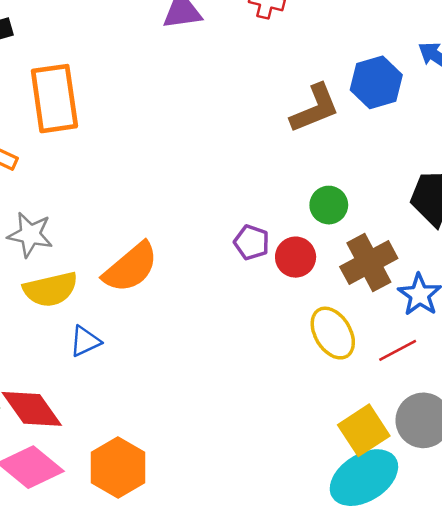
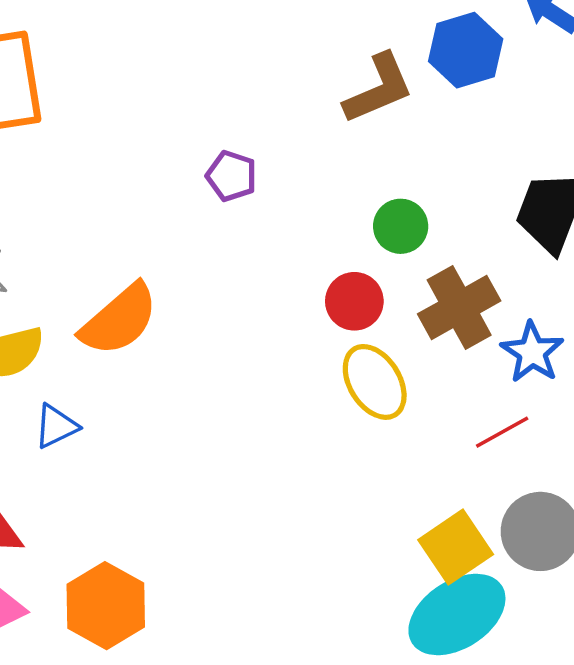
purple pentagon: (252, 242) -> (232, 176), moved
yellow ellipse: (333, 333) -> (375, 382), moved

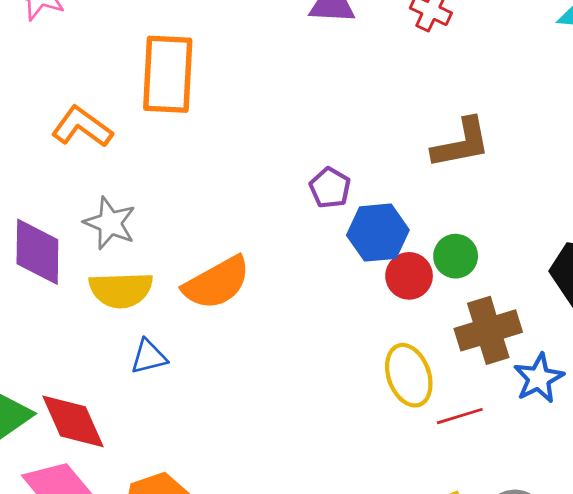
blue hexagon: (466, 50) -> (378, 233), moved
red circle: (354, 301) -> (409, 276), moved
red line: (502, 432) -> (460, 416), moved

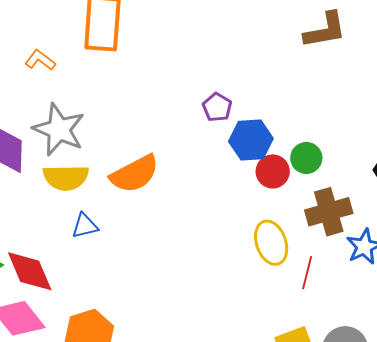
orange L-shape: (82, 127) -> (40, 60), size x0.7
brown L-shape: (461, 143) -> (325, 30), moved
gray star: (110, 223) -> (59, 130), size x1.4
red line: (460, 416) -> (307, 273), turned -60

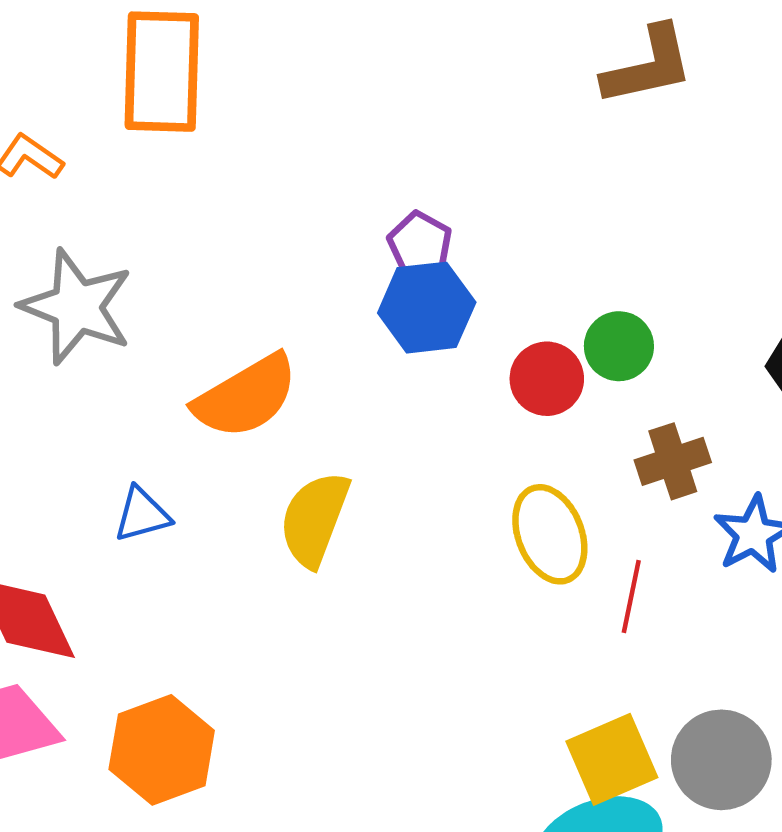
blue hexagon: (251, 140) -> (427, 308), moved
yellow semicircle: (66, 178) -> (315, 519), moved, turned 114
brown cross: (329, 212) -> (673, 461), size x0.7

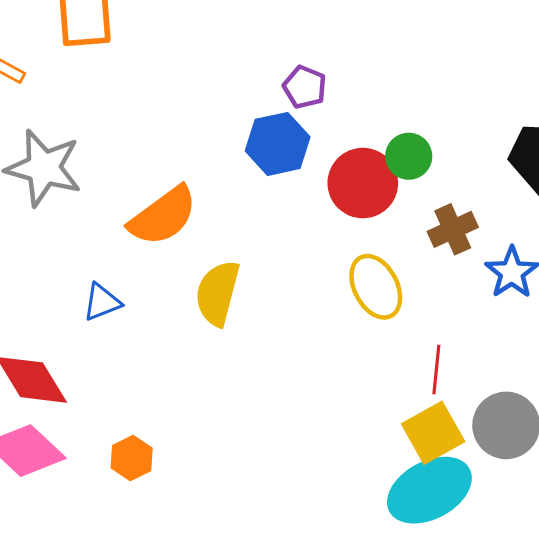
purple pentagon: (420, 244) -> (305, 87), moved
red circle: (547, 379) -> (363, 183), size x1.4
red line: (631, 596) -> (436, 369), moved
orange hexagon: (162, 750) -> (132, 458), size x0.6

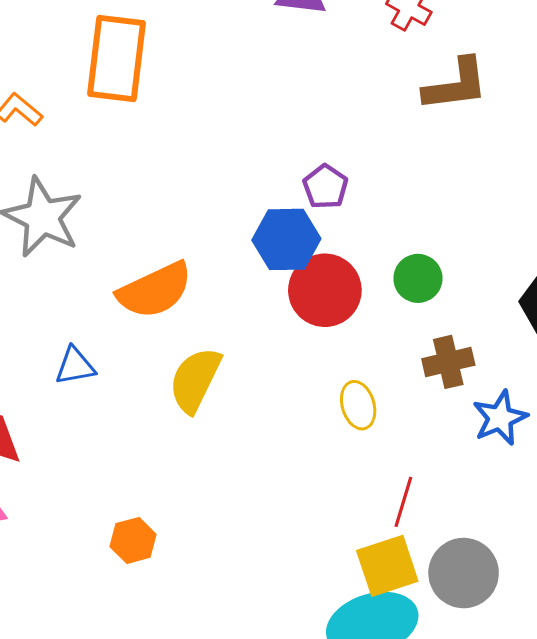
red circle: (363, 183) -> (325, 290), moved
yellow ellipse: (376, 287) -> (358, 405), size x0.7
orange hexagon: (132, 458) -> (133, 540), moved

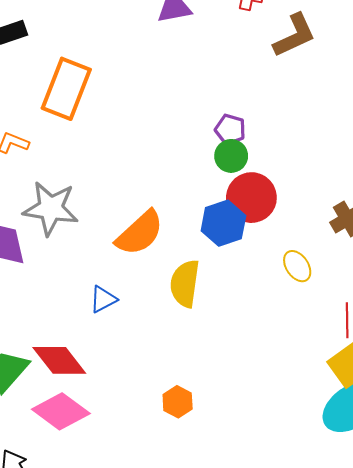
orange rectangle: (116, 59) -> (66, 89), turned 32
blue hexagon: (286, 239) -> (223, 223), moved
green circle: (418, 278) -> (231, 156), moved

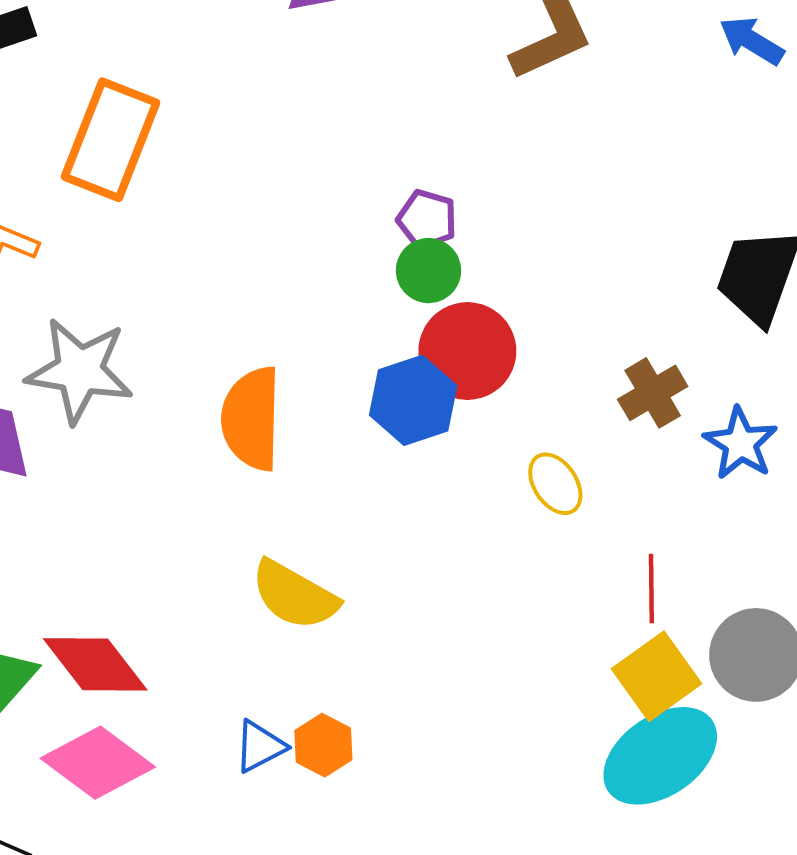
orange semicircle: (140, 233) -> (251, 419), turned 134
yellow semicircle: (185, 284) -> (295, 595), moved, turned -69
blue triangle: (103, 299) -> (260, 746), moved

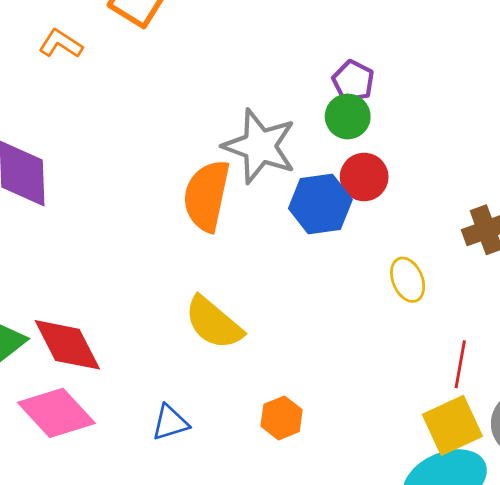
red circle: (467, 351) -> (364, 177), size x0.7
gray star: (80, 371) -> (260, 146), moved
orange hexagon: (323, 745) -> (282, 418), moved

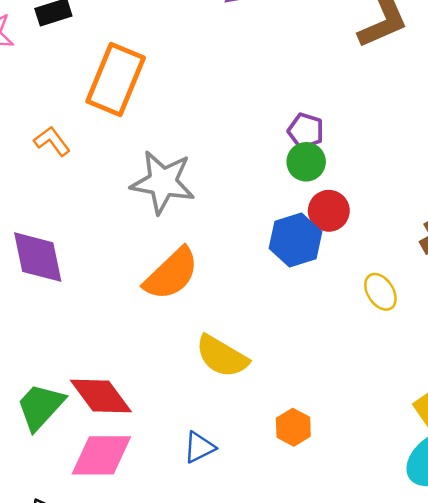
orange L-shape: (61, 44) -> (52, 141), turned 30
gray star: (260, 146) -> (163, 182), moved
orange semicircle: (207, 196) -> (171, 274), moved, turned -136
pink diamond: (56, 413) -> (101, 455), turned -38

